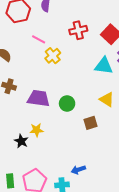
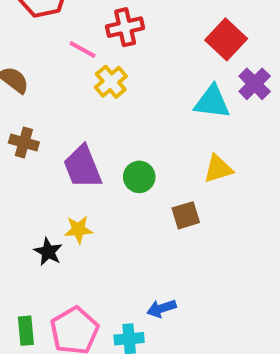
red cross: (78, 30) -> (125, 27), moved
purple trapezoid: (39, 98) -> (83, 167), turned -120
yellow triangle: (107, 99) -> (218, 169), turned -49

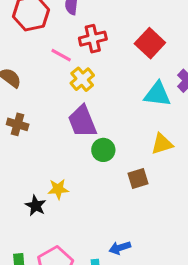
red square: (226, 39) -> (150, 43), moved
purple trapezoid: (83, 167) -> (82, 121), moved

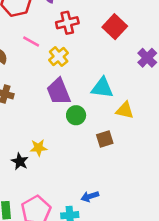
pink line: (61, 55) -> (31, 42), moved
cyan triangle: (157, 94) -> (102, 88), moved
yellow triangle: (162, 144) -> (125, 110), turned 30

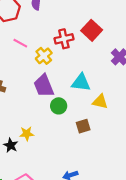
red cross: (67, 23) -> (64, 39), moved

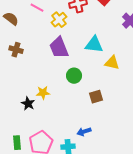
green circle: (59, 106) -> (74, 76), moved
brown square: (83, 126) -> (96, 97), moved

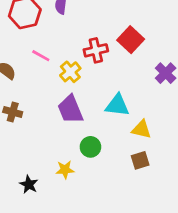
yellow star: (43, 93) -> (65, 170), moved
brown square: (96, 97) -> (140, 160), moved

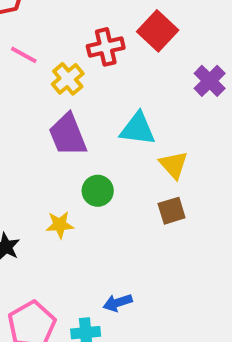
yellow triangle: (141, 129) -> (174, 165), turned 35

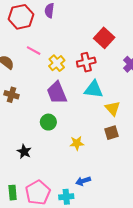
red cross: (106, 47) -> (86, 62), moved
green circle: (98, 191) -> (48, 122), moved
yellow star: (60, 225) -> (77, 143), moved

